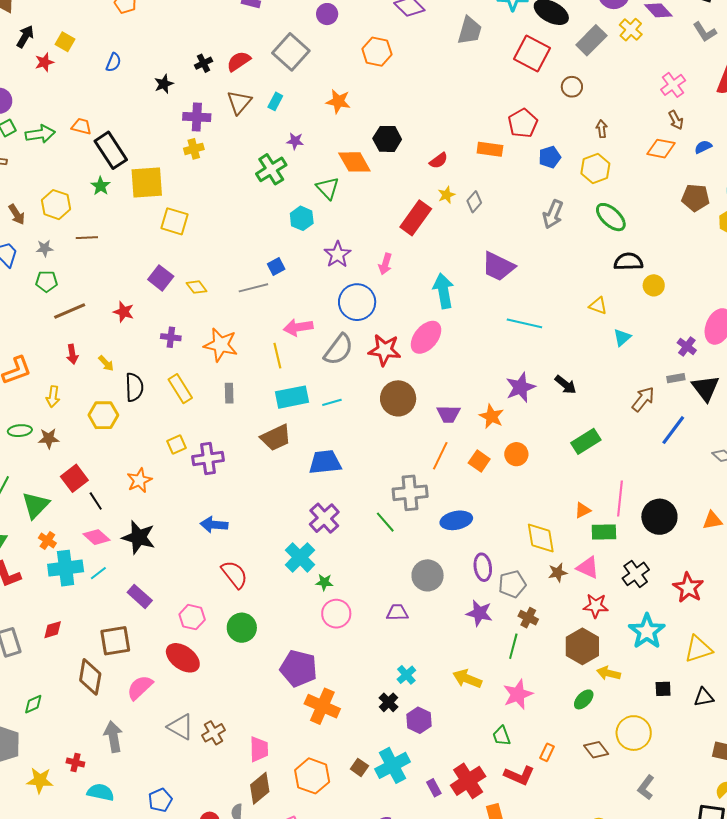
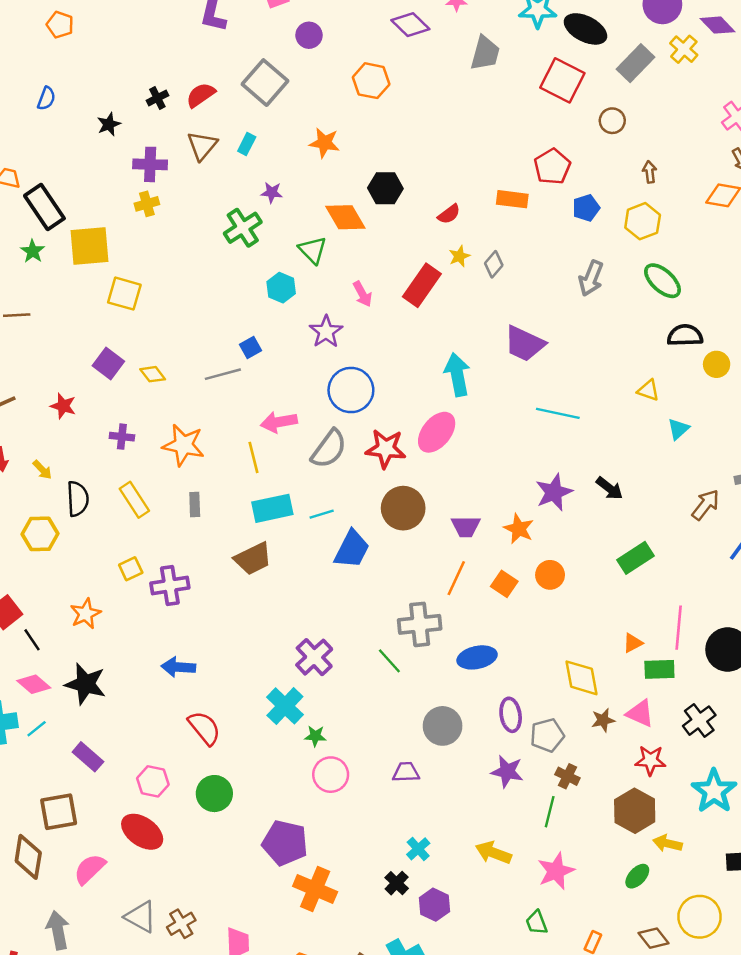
pink arrow: (385, 264) -> (362, 294), moved, turned -45
blue trapezoid: (325, 462) -> (352, 549), moved, turned 124

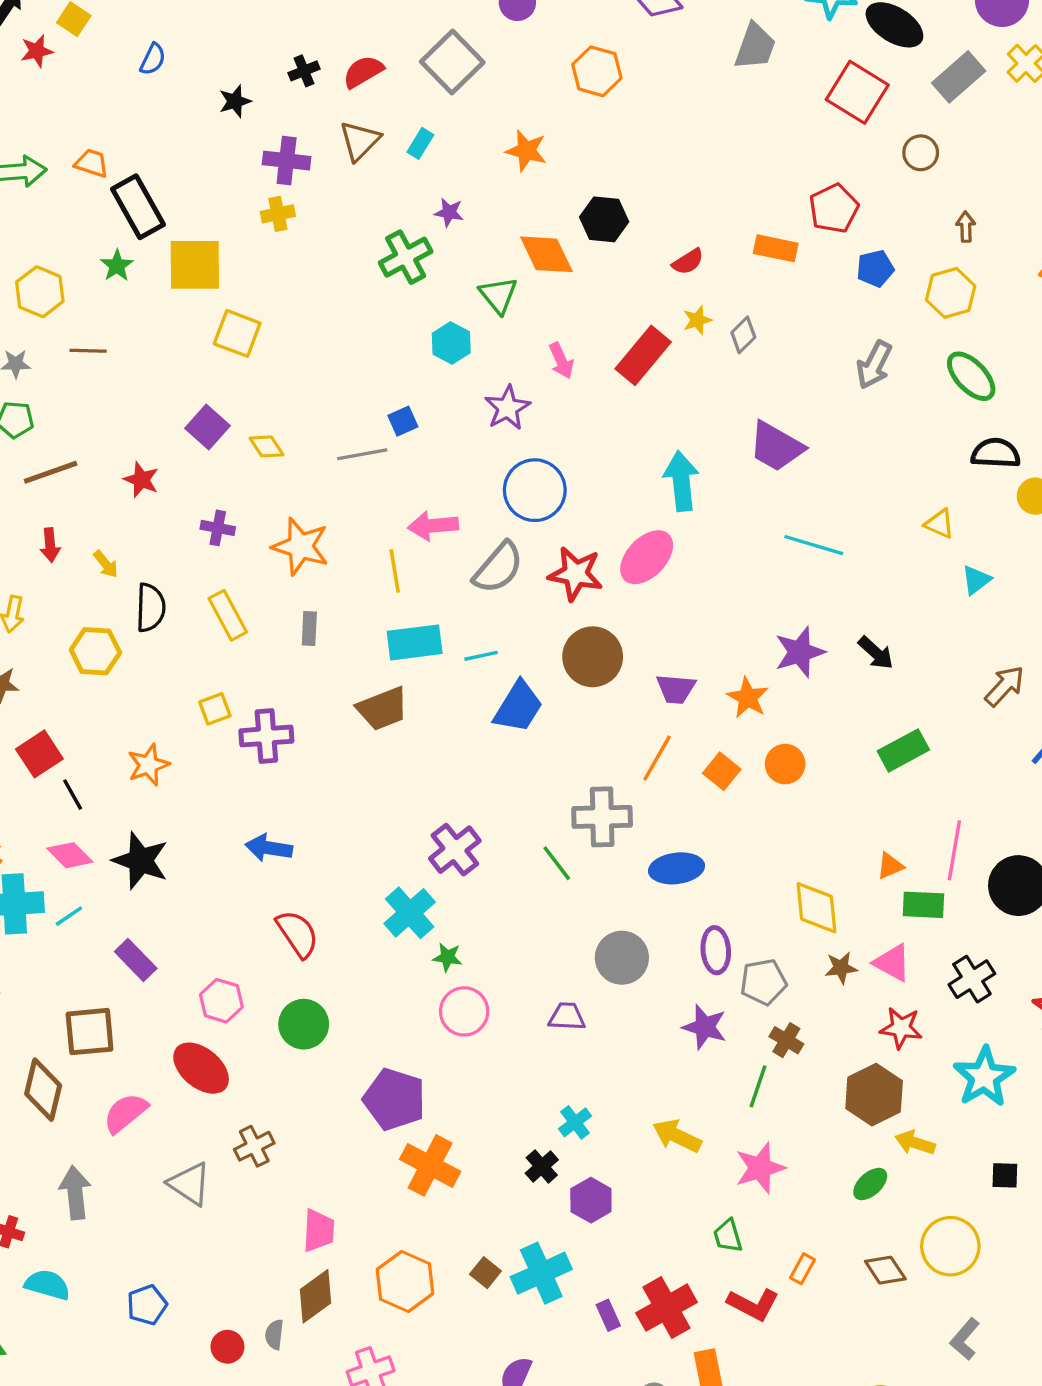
brown cross: (181, 924) -> (254, 1146), moved

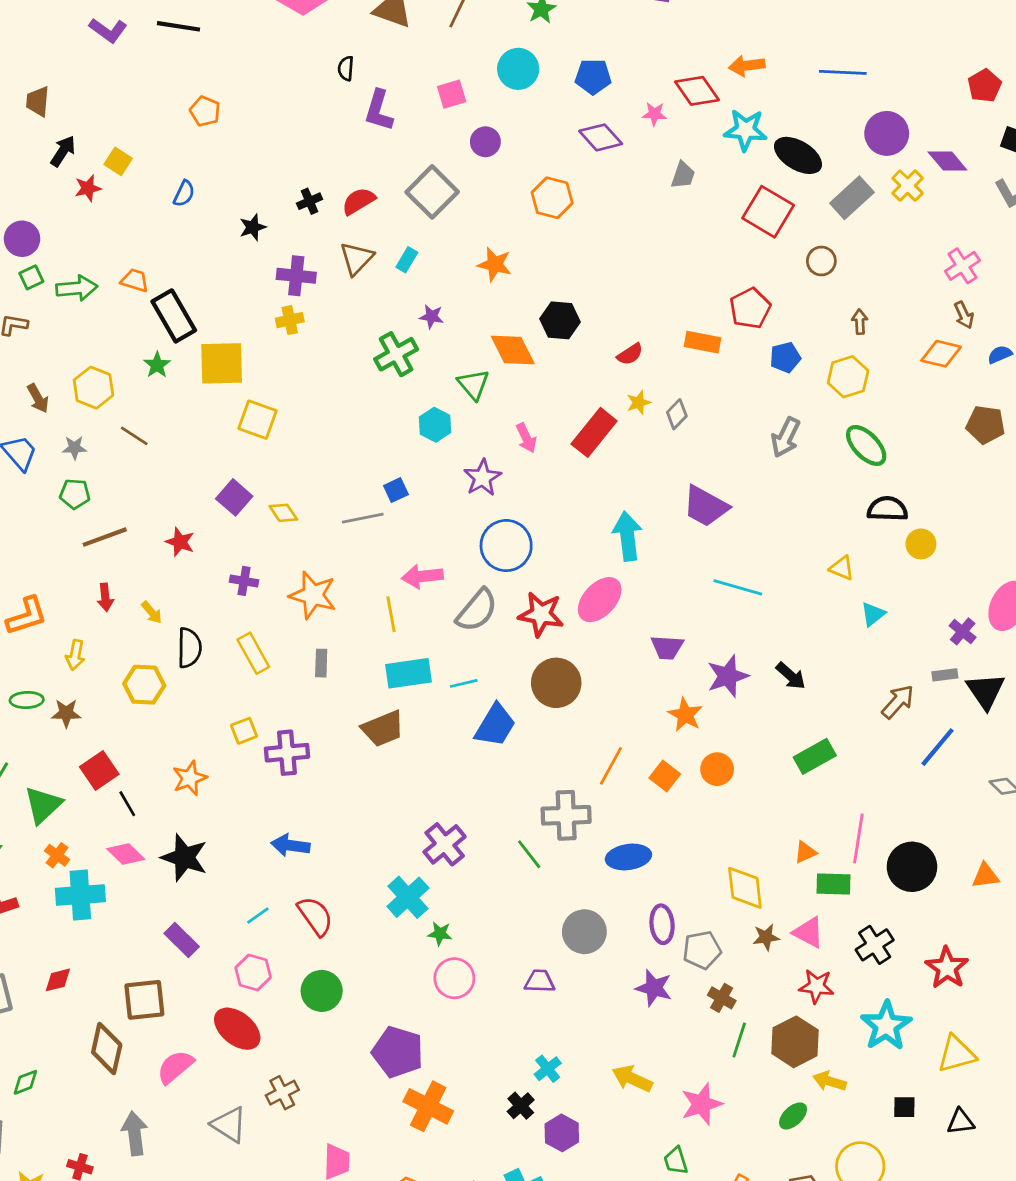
gray trapezoid: (755, 46) -> (683, 175), size x0.7
brown line: (88, 351) -> (134, 436), turned 32
purple trapezoid: (676, 689) -> (667, 647), moved
cyan line: (69, 916) -> (258, 916), moved
green line: (758, 1086) -> (739, 1040), moved

